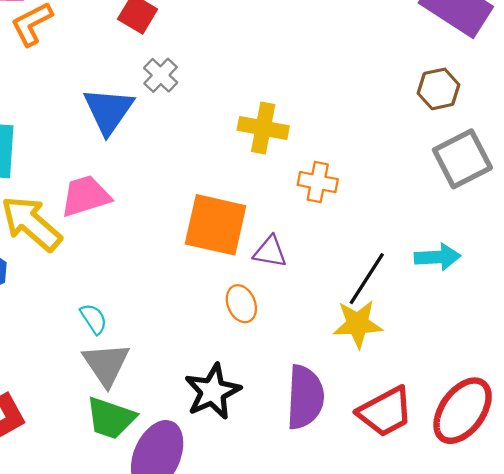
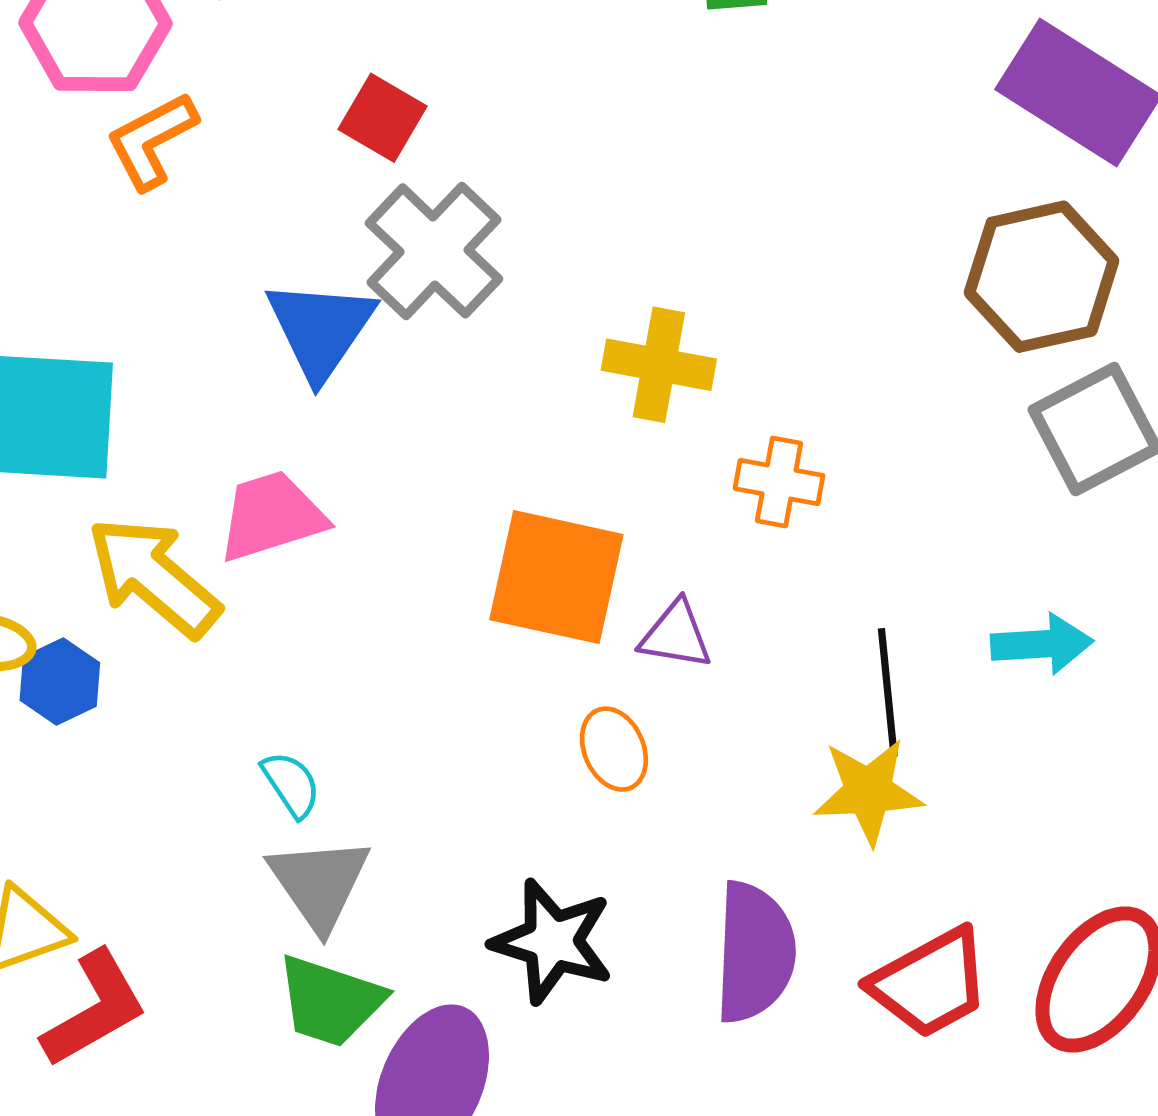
gray cross: (161, 75) -> (434, 251), size x1.8
brown hexagon: (439, 89) -> (1042, 277), size x1.6
black line: (367, 279) -> (888, 692), turned -38
black star: (213, 392) -> (552, 941), turned -30

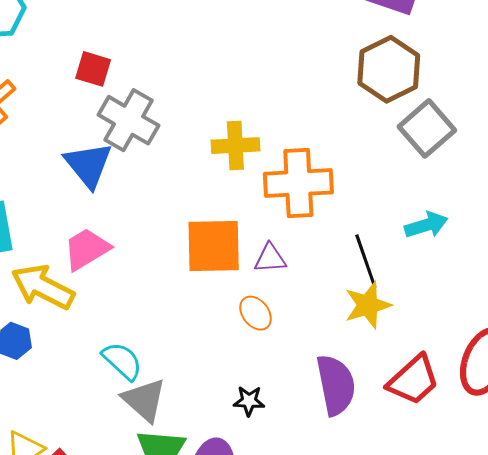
orange cross: (779, 482) -> (298, 183), size x1.8
cyan semicircle: (291, 784) -> (122, 361), size x1.4
black star: (552, 941) -> (249, 401), size x0.6

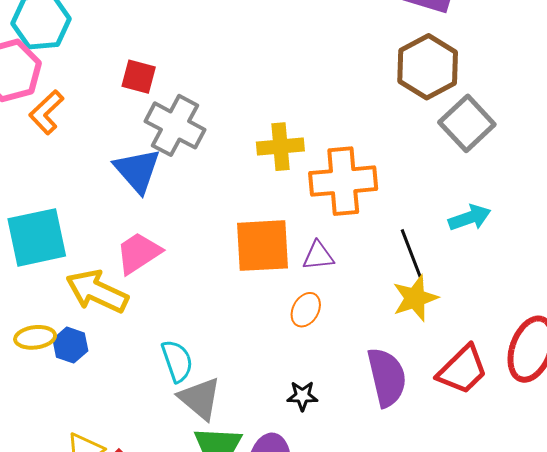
orange ellipse: (256, 313) -> (306, 310), turned 68
cyan semicircle: (122, 361) -> (177, 361), turned 30

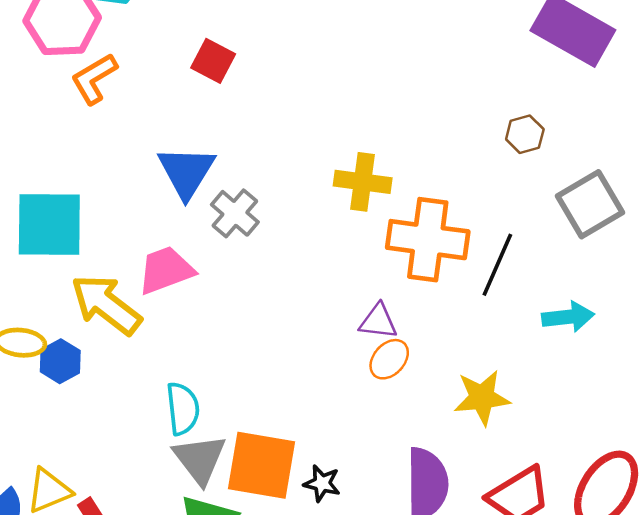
brown hexagon: (428, 67) -> (525, 134), moved, size x0.5
gray cross: (175, 125) -> (235, 213), moved, size x0.7
orange square: (262, 246) -> (261, 465), moved
black line: (412, 255) -> (497, 265), moved, turned 32
orange ellipse: (306, 310) -> (389, 359), moved

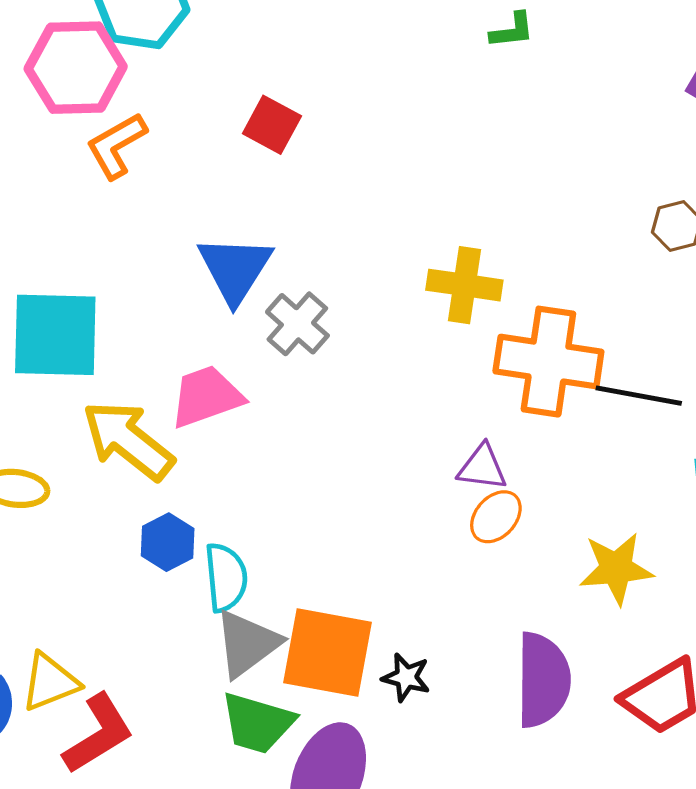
black line: (497, 265) -> (639, 396), turned 76
blue hexagon: (60, 361) -> (168, 542), moved
gray triangle: (200, 459) -> (247, 644), turned 30

